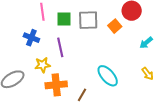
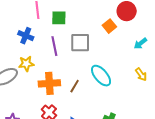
gray square: (88, 20) -> (80, 43), moved
yellow star: (43, 65) -> (26, 64), moved
brown line: (82, 95) -> (75, 86), moved

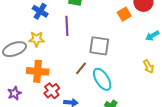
gray square: (80, 43) -> (99, 46), moved
cyan ellipse: (101, 76) -> (102, 79), moved
orange cross: (49, 83) -> (38, 71), moved

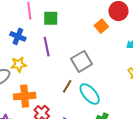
gray square: (99, 46) -> (82, 61), turned -30

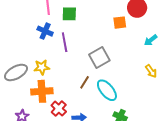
orange square: (101, 26) -> (120, 23), turned 32
blue cross: (18, 36) -> (45, 31), moved
yellow star: (19, 64) -> (42, 67), moved

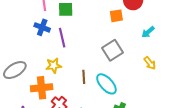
gray square: (99, 58) -> (112, 50), moved
yellow star: (42, 67) -> (54, 66), moved
brown line: (85, 82) -> (84, 77), turned -32

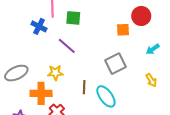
blue cross: (42, 27) -> (39, 26), moved
purple line: (62, 38) -> (67, 46), turned -42

